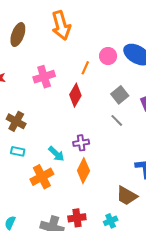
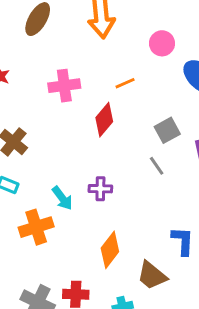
pink circle: (108, 56) -> (162, 43), moved
orange line: (85, 68) -> (125, 83), turned 32
orange diamond: (83, 171) -> (110, 250), moved

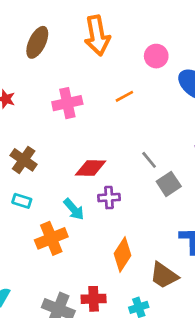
red diamond: (104, 120) -> (91, 168), moved, turned 56
gray square: (167, 130) -> (169, 184), moved
gray line: (157, 166) -> (149, 160), moved

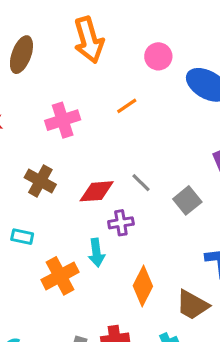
brown cross: (24, 160) -> (40, 181), moved
gray line: (149, 160) -> (141, 183), moved
cyan arrow: (74, 209) -> (96, 253), moved, turned 40

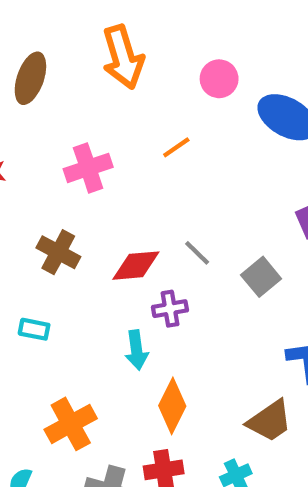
orange cross: (60, 276) -> (71, 424), moved
orange diamond: (143, 286) -> (172, 406), moved
brown trapezoid: (192, 305) -> (270, 421), turned -63

